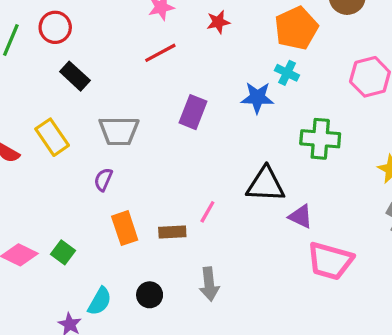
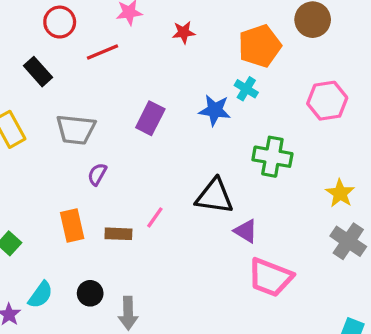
red circle: (55, 27) -> (60, 22), moved
red line: (160, 53) -> (103, 52), moved
purple semicircle: (103, 180) -> (97, 174), moved
gray arrow: (209, 284) -> (128, 313), moved

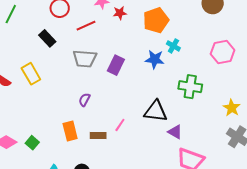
red star: (184, 32) -> (120, 13), moved
orange pentagon: (260, 46) -> (156, 20), moved
gray trapezoid: (76, 130) -> (85, 59), moved

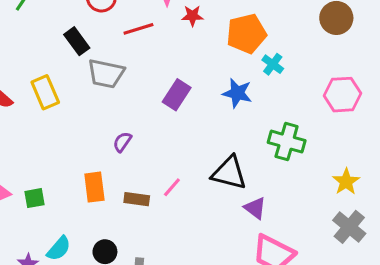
cyan cross: (173, 46) -> (273, 64), moved
gray trapezoid: (85, 59) -> (106, 74), moved
green square: (32, 143) -> (34, 198), turned 32

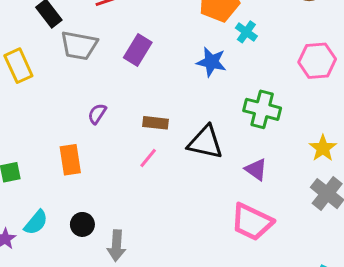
purple rectangle: (177, 95) -> (138, 50), moved
brown rectangle: (137, 199) -> (155, 123), moved
purple triangle: (255, 208) -> (256, 169), moved

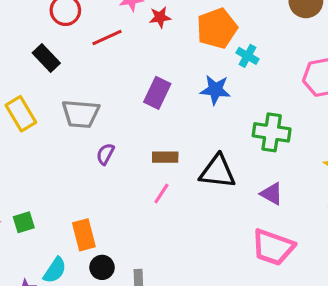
gray trapezoid: (79, 46) -> (81, 114), moved
purple rectangle: (138, 50) -> (157, 93), moved
orange rectangle: (70, 160) -> (84, 235), moved

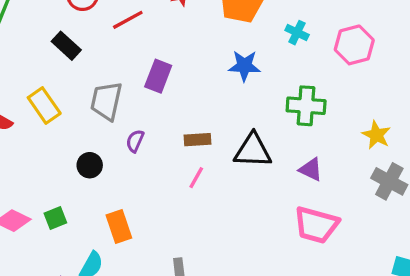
cyan cross: (248, 56) -> (297, 33), moved
purple rectangle: (157, 93) -> (158, 76), moved
gray trapezoid: (81, 114) -> (106, 101), turned 102
black circle: (102, 267) -> (90, 165), moved

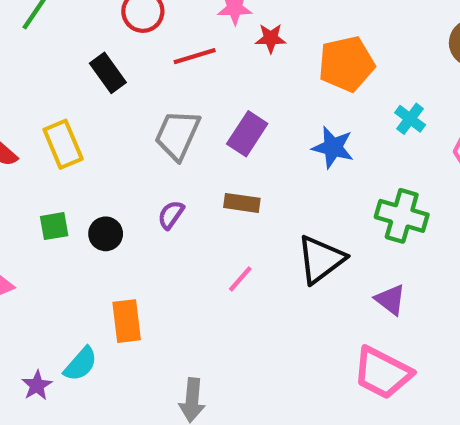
purple rectangle: (158, 76) -> (247, 134), moved
gray trapezoid: (106, 101) -> (177, 135), moved
brown rectangle: (197, 140) -> (242, 203), moved
black triangle: (253, 151) -> (321, 259), turned -51
green square: (55, 218) -> (54, 226), moved

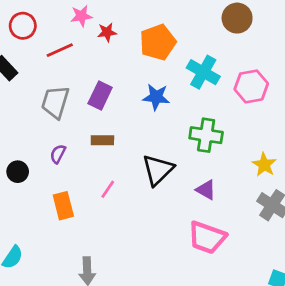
cyan cross: (410, 119) -> (203, 72), size x1.6
orange rectangle: (127, 321) -> (63, 206), moved

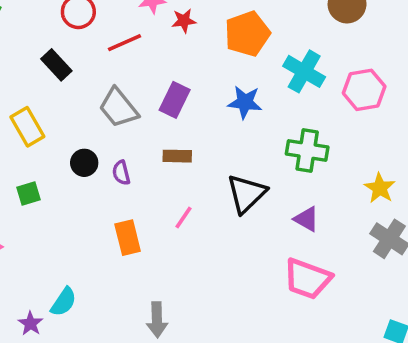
gray trapezoid: (55, 102) -> (118, 108), turned -56
purple semicircle: (58, 154) -> (121, 173), turned -42
black circle: (18, 172) -> (84, 163), moved

